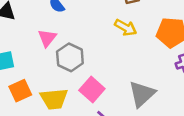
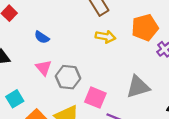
gray triangle: (142, 94) -> (138, 87), turned 45

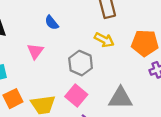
blue semicircle: (42, 37) -> (52, 23), moved
gray hexagon: (68, 77) -> (81, 63), moved

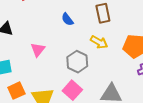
blue semicircle: (52, 23) -> (67, 19), moved

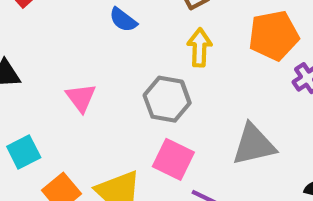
yellow arrow: (99, 42) -> (199, 47), turned -102

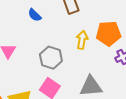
yellow arrow: (199, 47) -> (82, 40), moved

